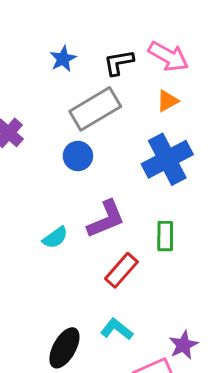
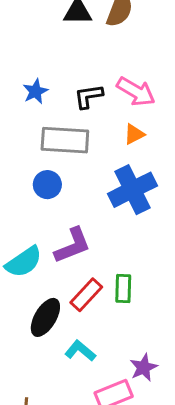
gray rectangle: (95, 109) -> (65, 140), turned 33
green rectangle: (165, 236) -> (123, 288), moved
cyan semicircle: (55, 238) -> (24, 262), size x1.5
black ellipse: (64, 348) -> (45, 317), moved

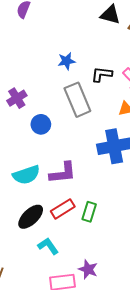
gray rectangle: (65, 140) -> (77, 100), turned 48
blue circle: (47, 185) -> (41, 124), moved
purple star: (144, 367) -> (88, 269), turned 30

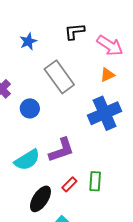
blue star: (67, 61) -> (28, 41), moved
black L-shape: (102, 74) -> (75, 31), moved
red rectangle: (63, 209) -> (69, 184), size x0.7

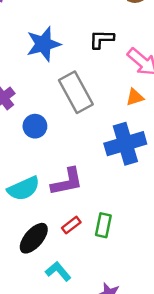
blue star: (28, 41) -> (43, 44), size x1.6

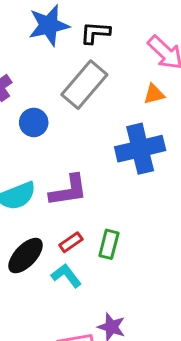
black L-shape: (102, 39) -> (95, 33), moved
gray rectangle: (76, 92) -> (84, 85), turned 66
cyan L-shape: (58, 271) -> (66, 276), moved

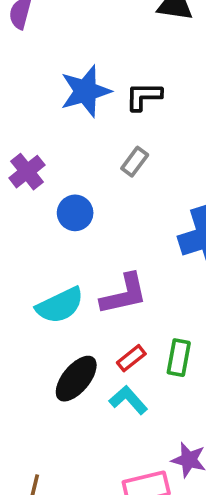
gray rectangle: (84, 85) -> (135, 162), size x0.5

